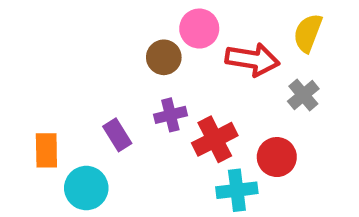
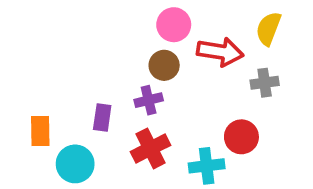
brown circle: (164, 57) -> (164, 65), moved
gray cross: (303, 95) -> (265, 83), turned 32
purple rectangle: (117, 135) -> (102, 118), turned 40
red cross: (215, 139) -> (151, 148), moved

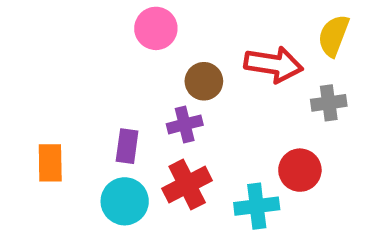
pink circle: (174, 25) -> (156, 28), moved
cyan circle: (75, 164) -> (125, 201), moved

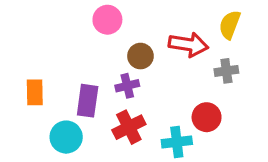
purple rectangle: (127, 146) -> (88, 101), size x1.4
orange rectangle: (50, 163) -> (35, 92), moved
cyan circle: (125, 201) -> (66, 137), moved

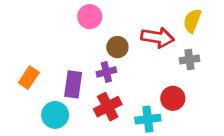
orange rectangle: (35, 92) -> (29, 78), turned 35

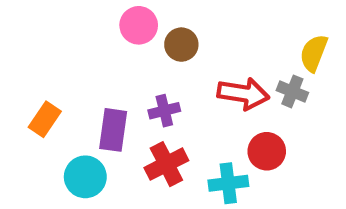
yellow semicircle: (192, 21) -> (314, 53), moved
red arrow: (158, 37) -> (243, 94), moved
brown circle: (117, 47) -> (181, 45), moved
gray cross: (189, 60) -> (292, 91), turned 30

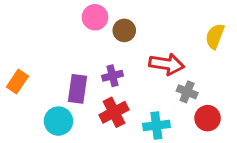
gray cross: (292, 91) -> (187, 92), moved
orange rectangle: (45, 119) -> (17, 82), moved
red circle: (267, 151) -> (208, 118), moved

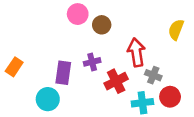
red arrow: (167, 64) -> (136, 52), turned -108
red cross: (114, 112) -> (116, 81), moved
cyan cross: (156, 125) -> (142, 103), moved

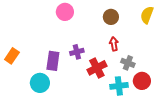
brown circle: (102, 25) -> (111, 17), moved
yellow semicircle: (176, 30) -> (147, 15), moved
red arrow: (136, 52) -> (114, 44), size x0.6

